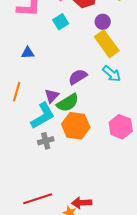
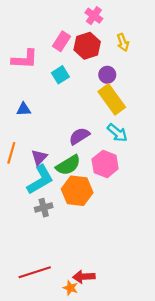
purple triangle: (52, 96) -> (39, 157), moved
pink hexagon: (121, 127) -> (105, 164), moved

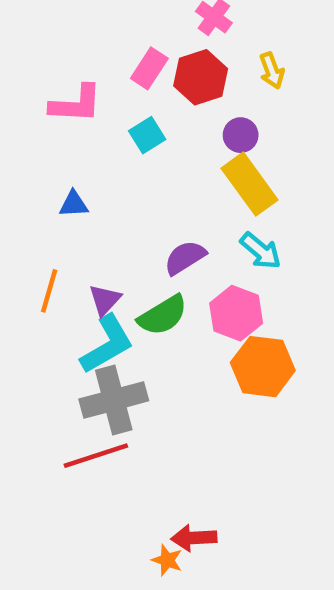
orange hexagon: (77, 191) -> (263, 367), moved
gray cross: (44, 208) -> (114, 400), size x1.8
red line: (35, 272) -> (96, 456), moved

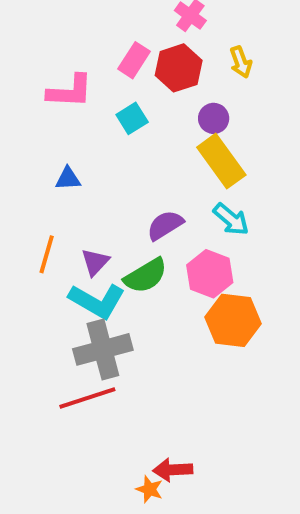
cyan L-shape: (107, 344) -> (97, 301), turned 60

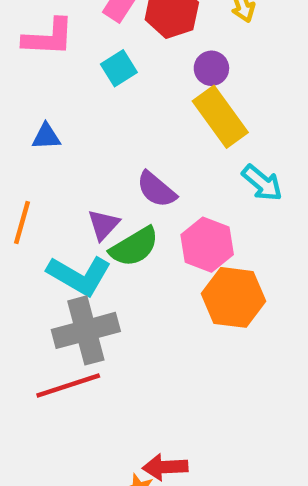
cyan arrow: (231, 219) -> (262, 183), moved
purple semicircle: (165, 225) -> (156, 189), turned -108
purple triangle: (95, 262) -> (103, 225), moved

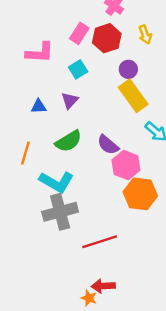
purple semicircle: (156, 189) -> (108, 145), moved
purple triangle: (103, 225) -> (70, 100), moved
green semicircle: (134, 247) -> (68, 141), moved
red line: (68, 386) -> (100, 242), moved

